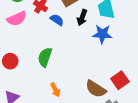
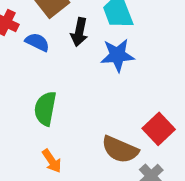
green semicircle: (45, 57) -> (45, 109), moved

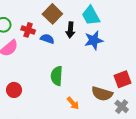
red square: (159, 129) -> (122, 79), turned 30
orange arrow: (52, 161) -> (73, 103), moved

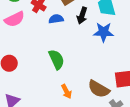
blue semicircle: (47, 39) -> (56, 19), turned -40
green semicircle: (57, 76) -> (56, 59), turned 138

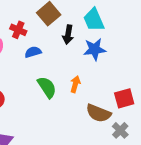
blue semicircle: (56, 19) -> (33, 52), moved
orange arrow: (66, 91) -> (75, 84), moved, turned -128

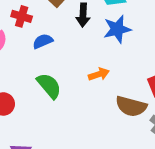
orange arrow: (75, 84) -> (99, 74), turned 63
green semicircle: (47, 87) -> (49, 86), moved

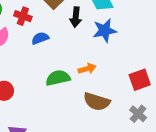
green semicircle: (49, 86) -> (58, 78), moved, turned -65
brown semicircle: (131, 106) -> (97, 102), moved

